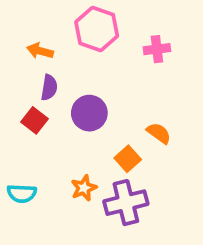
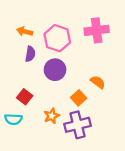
pink hexagon: (97, 29) -> (57, 38), moved
pink cross: (157, 49) -> (97, 30), size x1.5
red square: (35, 120) -> (25, 97), moved

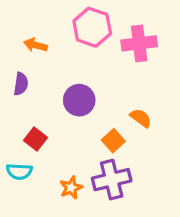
pink hexagon: (57, 38) -> (92, 27), moved
purple semicircle: (30, 54) -> (21, 84), moved
orange star: (52, 116) -> (71, 188), moved

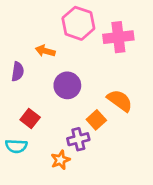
orange arrow: (35, 45) -> (45, 51), moved
orange semicircle: (141, 118) -> (120, 101), size x1.4
purple cross: (112, 180) -> (78, 139), moved, size x0.7

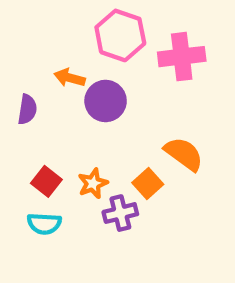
purple circle: (67, 85) -> (106, 101), moved
cyan semicircle: (16, 146) -> (44, 224), moved
orange star: (60, 160) -> (93, 183), moved

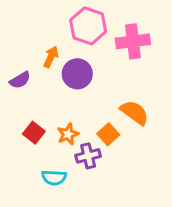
orange arrow: (70, 78) -> (51, 57), turned 100
purple semicircle: (27, 109) -> (20, 80), turned 50
cyan semicircle: (44, 224) -> (54, 178), moved

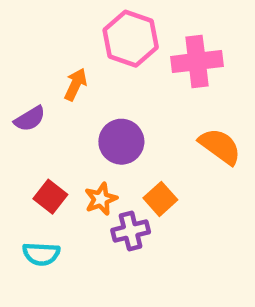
purple circle: (77, 74) -> (121, 142), moved
orange semicircle: (134, 113) -> (220, 146), moved
cyan semicircle: (54, 178) -> (41, 254), moved

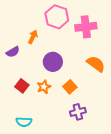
purple cross: (131, 231) -> (78, 112), moved
cyan semicircle: (41, 254) -> (24, 122), moved

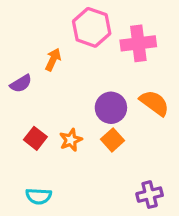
purple circle: (53, 62) -> (111, 108), moved
purple cross: (78, 112) -> (150, 195), moved

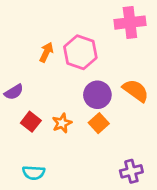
pink hexagon: (92, 27) -> (80, 52), moved
pink cross: (138, 43) -> (130, 23), moved
purple semicircle: (21, 84) -> (14, 92), moved

